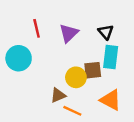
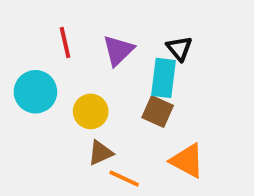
cyan rectangle: (111, 57) -> (164, 78), moved
brown square: (93, 70) -> (158, 111), turned 30
yellow circle: (76, 77) -> (91, 111), moved

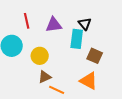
purple triangle: (118, 50) -> (54, 25), turned 36
brown square: (158, 111) -> (95, 56), moved

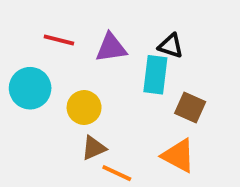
red line: (27, 21) -> (59, 40), turned -63
black triangle: (85, 24) -> (171, 46), turned -32

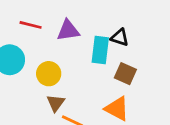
black triangle: (171, 46) -> (120, 37), moved
brown triangle: (94, 148) -> (56, 103), turned -30

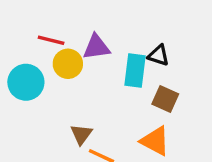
yellow circle: (49, 74) -> (68, 64), moved

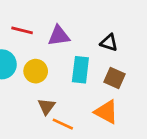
yellow circle: (68, 64) -> (36, 71), moved
cyan rectangle: (135, 70) -> (80, 70), moved

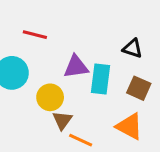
purple triangle: (59, 36) -> (76, 67), moved
yellow circle: (36, 71) -> (50, 97), moved

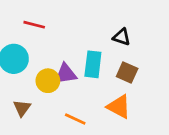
purple triangle: (76, 67) -> (66, 74), moved
brown triangle: (62, 120) -> (22, 108), moved

